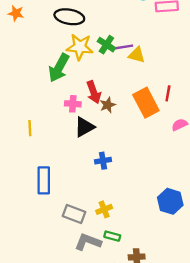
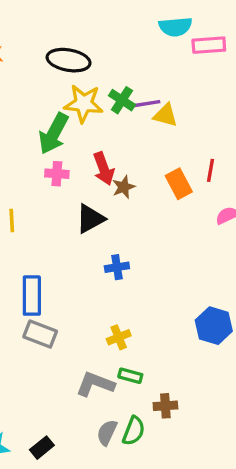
orange rectangle: (146, 103) -> (179, 184), size x0.7
pink cross: (73, 104) -> (57, 174), moved
gray rectangle: (74, 214) -> (40, 334), moved

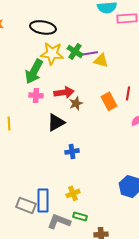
red arrow: (104, 169) -> (64, 92), turned -78
blue rectangle: (32, 296) -> (43, 200), moved
gray rectangle: (40, 334) -> (26, 205), moved

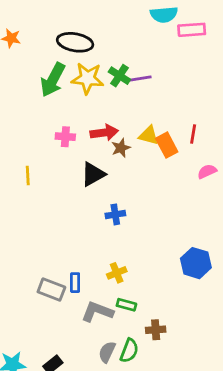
yellow triangle: (101, 60) -> (149, 135), moved
green arrow: (34, 71) -> (53, 80), moved
blue rectangle: (43, 200) -> (75, 283), size x0.6

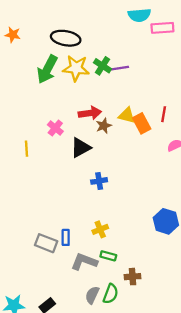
pink cross: (65, 137) -> (55, 128), moved, turned 35

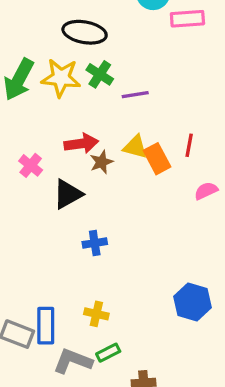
black ellipse: (66, 38) -> (85, 32), moved
purple line: (120, 68) -> (135, 95), moved
yellow cross: (100, 229) -> (96, 314), turned 35
blue rectangle: (66, 237) -> (46, 326), size x1.5
green rectangle: (108, 256) -> (108, 353), turned -42

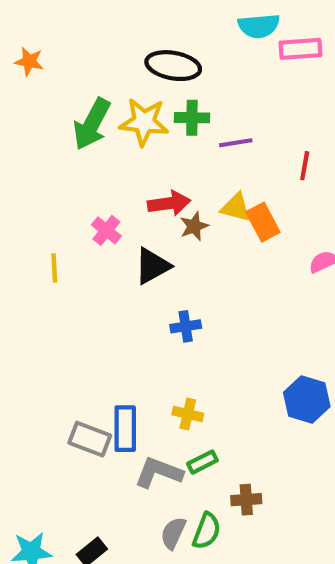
green cross: (100, 74) -> (192, 118), turned -32
red line: (189, 145) -> (305, 166), moved

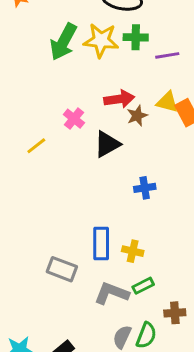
yellow line: (54, 268) -> (36, 146), turned 55
blue cross: (186, 326) -> (145, 188), moved
blue rectangle: (125, 429) -> (101, 244), moved

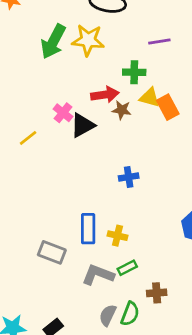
green cross: (136, 37) -> (134, 72), moved
purple line: (167, 55) -> (159, 42), moved
brown star: (137, 116) -> (122, 110), turned 30
black triangle: (107, 144) -> (83, 125), moved

